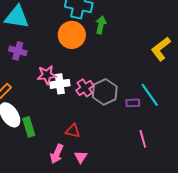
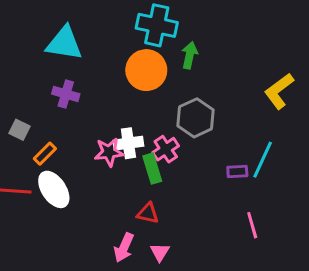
pink star: (47, 75) -> (109, 152), moved
gray hexagon: (105, 92) -> (196, 118), moved
cyan line: (150, 95) -> (263, 160), turned 60
green rectangle: (29, 127) -> (152, 169), moved

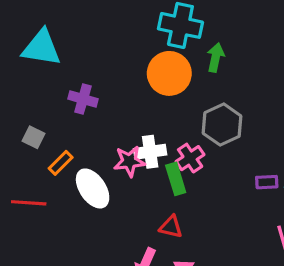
cyan triangle: (64, 43) -> (41, 48), moved
white ellipse: (54, 189) -> (93, 188), moved

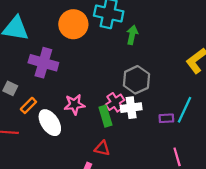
orange circle: (169, 73) -> (73, 24), moved
purple cross: (83, 99) -> (43, 63), size x1.5
white cross: (150, 152) -> (131, 108), moved

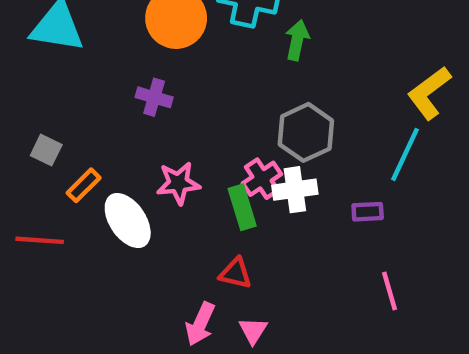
purple cross: (43, 63) -> (154, 97), moved, size x0.6
cyan line: (185, 110) -> (405, 154), moved

